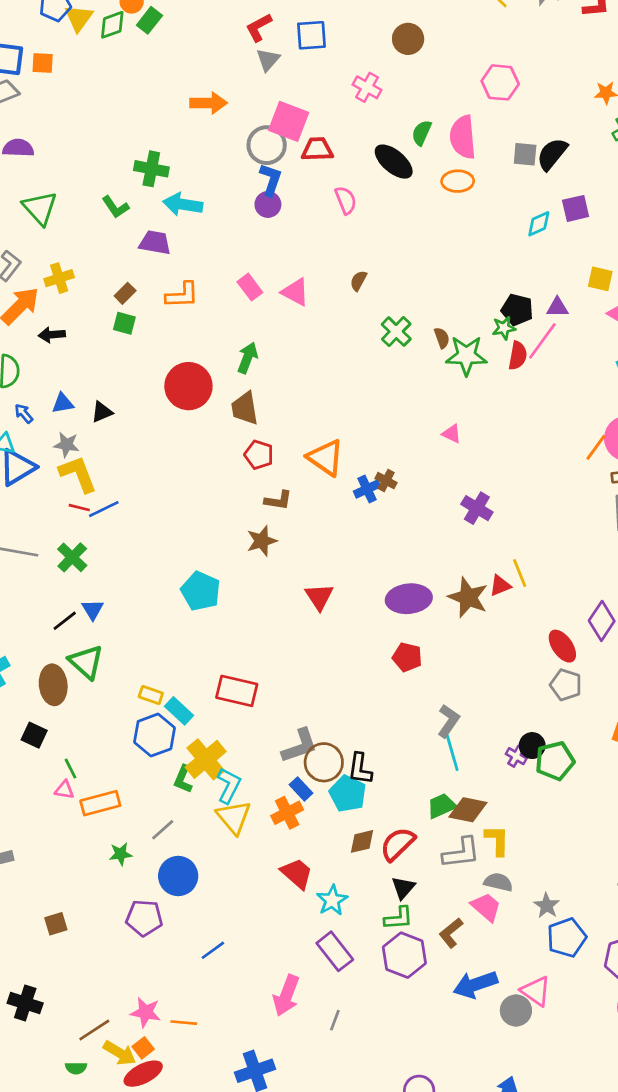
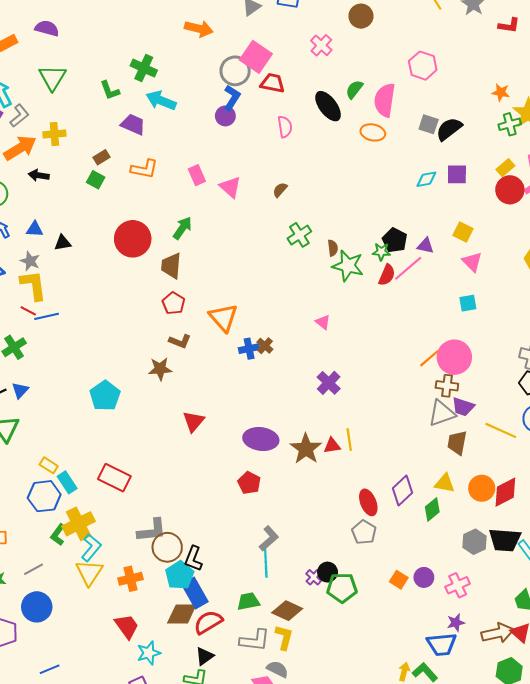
blue rectangle: (301, 789) -> (195, 593), moved, size x1.6
brown diamond: (468, 810) -> (287, 611), moved
brown diamond: (362, 841) -> (182, 614), size x1.4

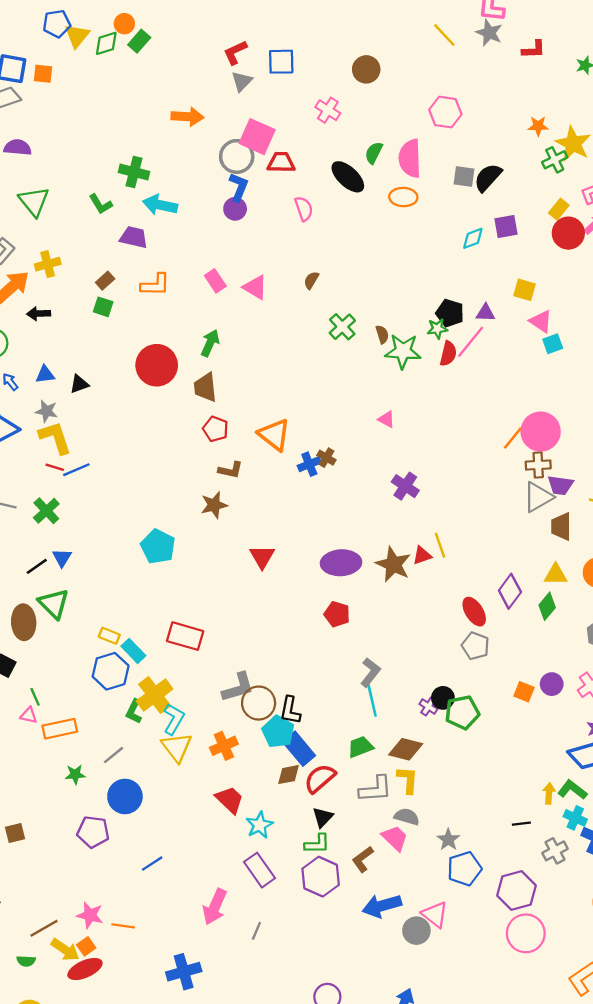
cyan square: (468, 303) -> (553, 344), moved
brown diamond: (182, 614) -> (289, 775), size x0.7

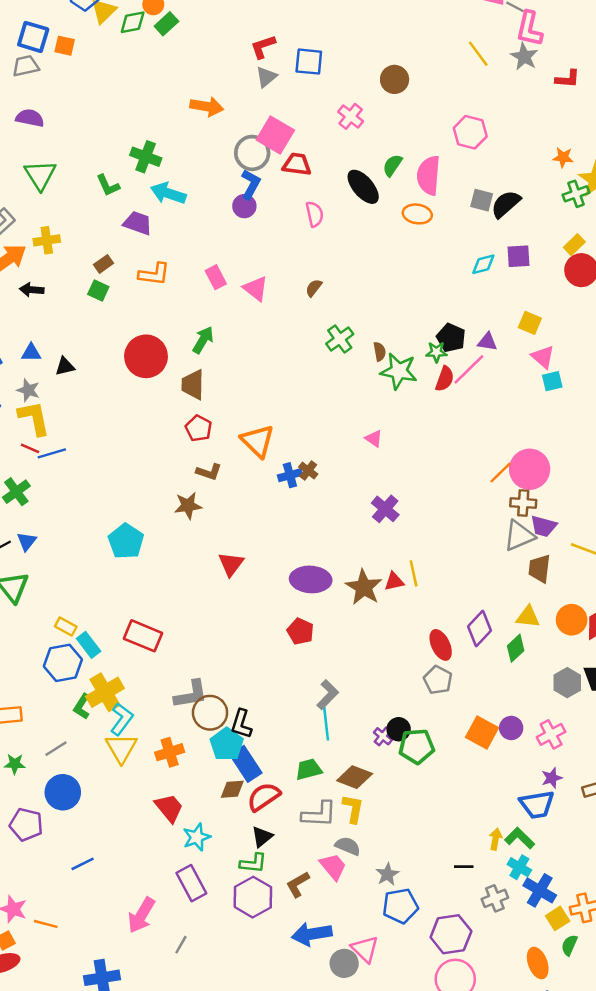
orange square: (524, 692) -> (482, 733), size x1.5

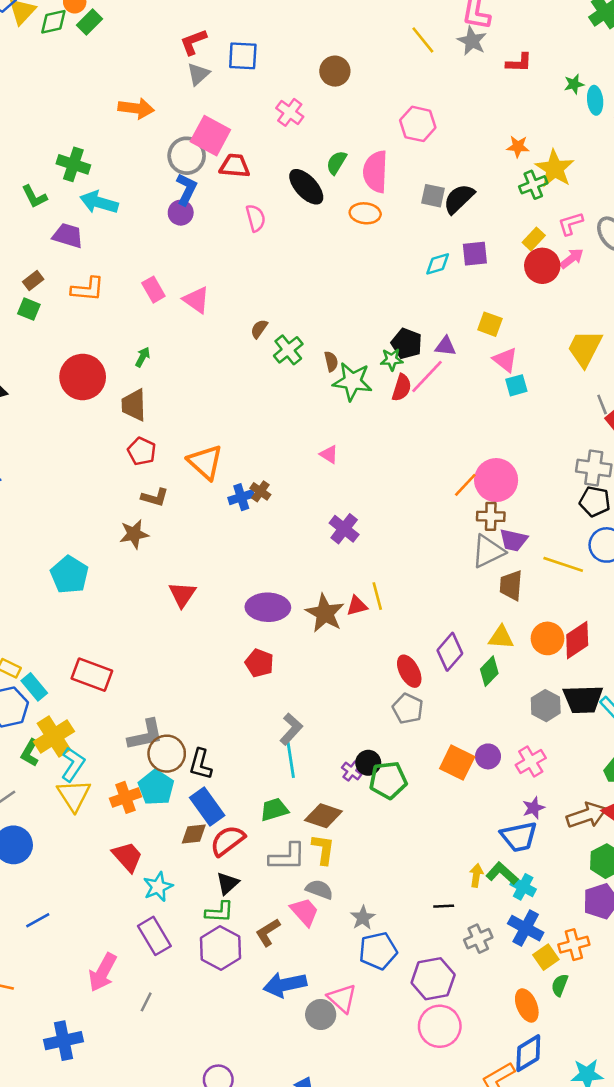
brown semicircle: (314, 288) -> (259, 329), moved
green arrow: (203, 340) -> (143, 357), size x0.7
cyan pentagon: (227, 744) -> (156, 787), moved
cyan cross: (519, 867) -> (523, 887), moved

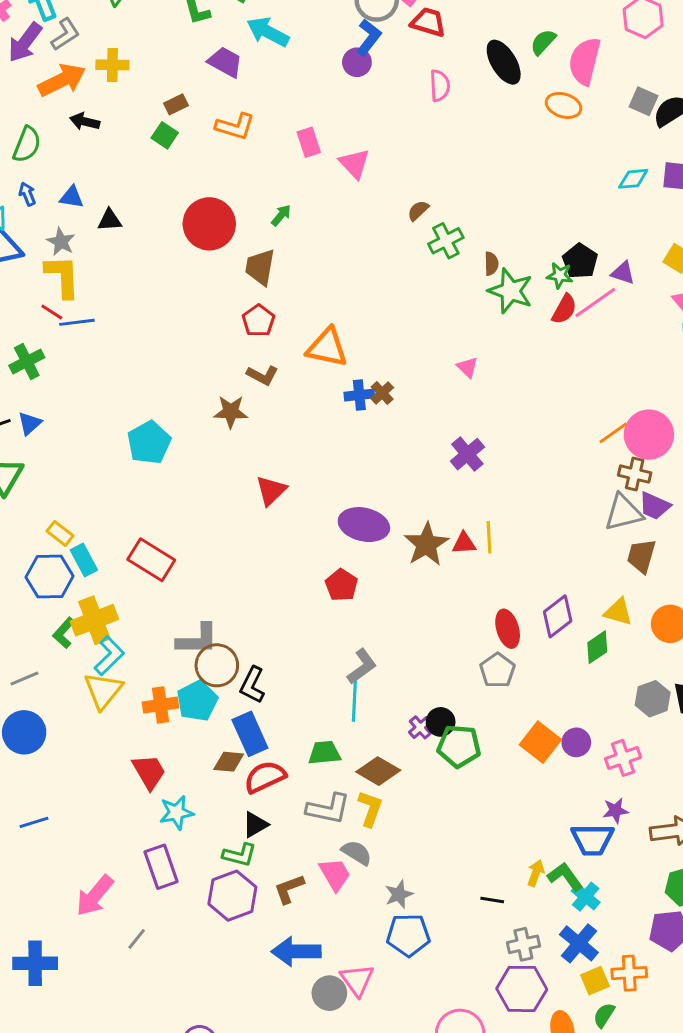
orange triangle: (205, 462) -> (327, 348), turned -42
purple hexagon: (433, 979) -> (522, 989), moved

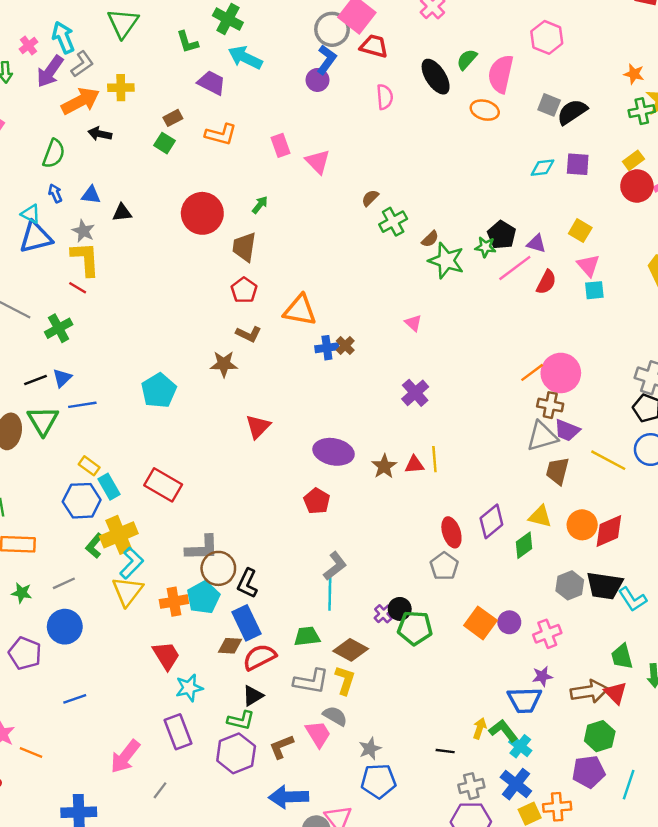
brown semicircle: (491, 264) -> (430, 239), turned 48
red semicircle: (564, 309) -> (546, 282), moved
blue line: (77, 322) -> (82, 405), moved
brown star: (426, 544) -> (384, 466), size x0.7

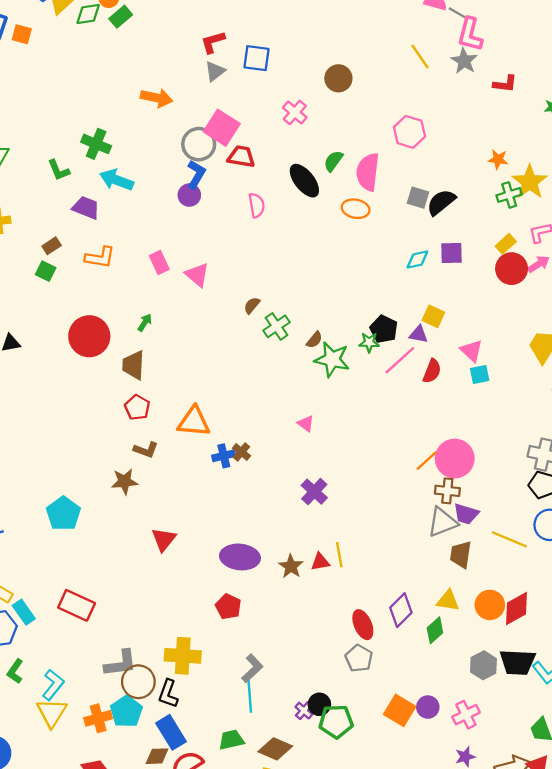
yellow square: (580, 231) -> (433, 316), moved
yellow cross: (119, 535) -> (183, 656), moved, turned 32

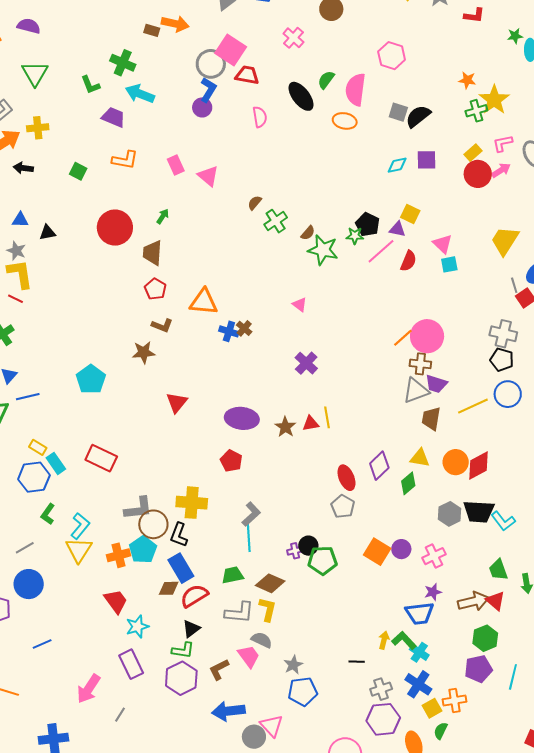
brown rectangle: (52, 246) -> (152, 30), moved, turned 49
blue cross: (224, 456) -> (229, 331), turned 30
yellow line: (509, 539) -> (473, 406), turned -48
purple cross: (304, 711) -> (295, 551), turned 35

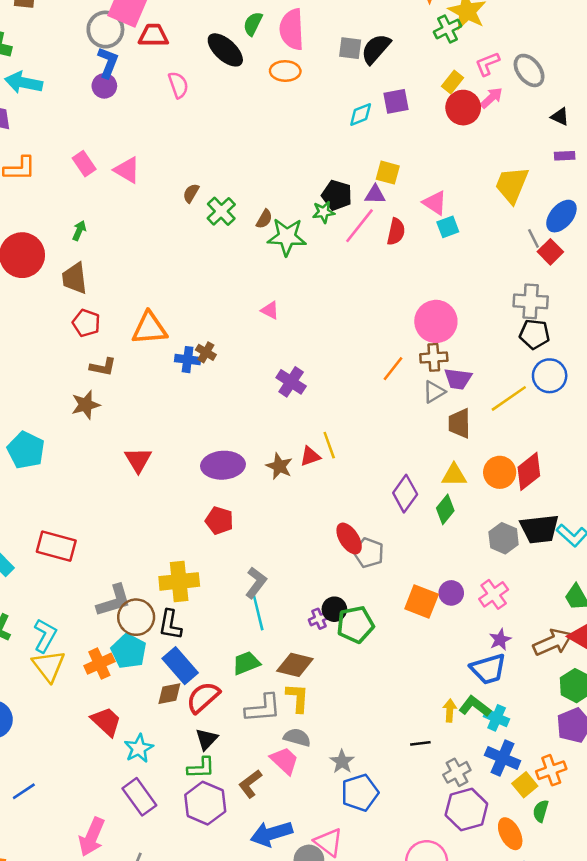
orange line: (403, 338) -> (393, 369), moved
gray triangle: (416, 391) -> (434, 392), size x0.7
red ellipse: (346, 478) -> (349, 539), moved

